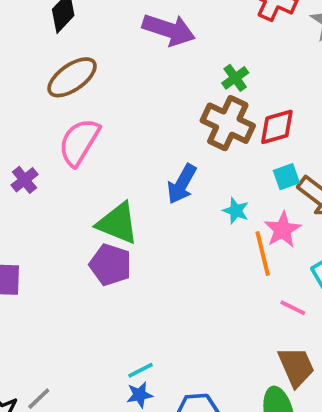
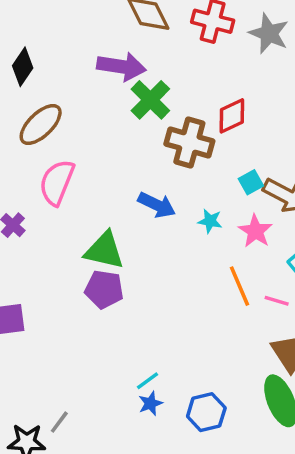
green cross: (235, 78) -> (150, 100), moved, size x1.6
red diamond: (277, 127) -> (232, 116), moved
blue arrow: (182, 184) -> (157, 205), turned -84
orange line: (263, 254) -> (240, 286), moved

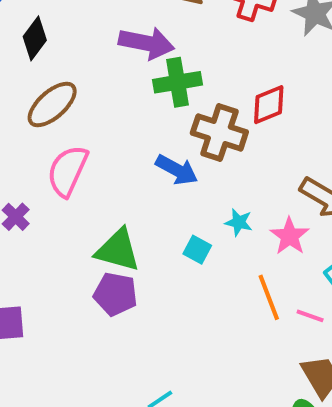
green cross: (150, 100) -> (178, 82), turned 33
cyan square: (251, 182) -> (197, 250), moved, turned -35
blue arrow: (157, 205) -> (177, 170), moved

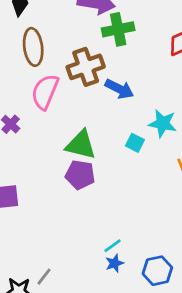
brown ellipse: (52, 105) -> (33, 47), turned -54
brown cross: (219, 133) -> (86, 67), moved, turned -36
cyan star: (239, 222) -> (163, 123), size x1.5

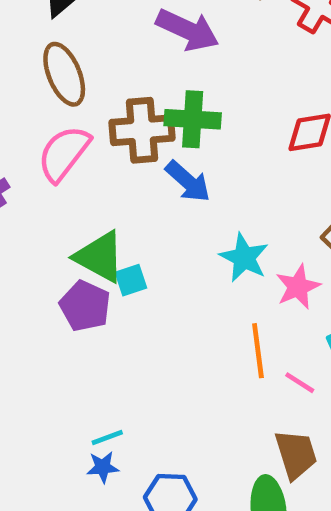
green cross: (118, 29) -> (193, 119), moved
brown ellipse: (33, 47) -> (64, 74), turned -30
cyan square: (135, 143) -> (131, 280), moved, turned 30

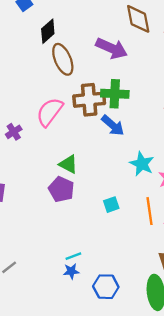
brown ellipse: (64, 74) -> (63, 59), moved
green triangle: (100, 257) -> (68, 164), size x0.7
cyan square: (131, 280) -> (111, 205), moved

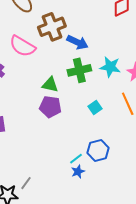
green cross: (115, 94) -> (79, 70), moved
pink semicircle: (50, 112) -> (22, 46), turned -80
blue hexagon: (106, 287) -> (98, 150), moved

